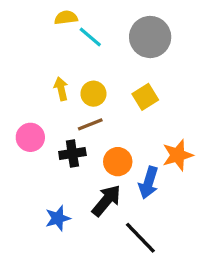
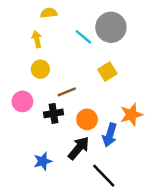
cyan line: (90, 37) -> (83, 37), moved
yellow arrow: (61, 89) -> (37, 39), moved
yellow circle: (93, 94) -> (40, 69), moved

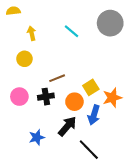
yellow semicircle: (49, 13) -> (13, 11), moved
gray circle: (111, 27) -> (110, 23), moved
yellow circle: (40, 69) -> (24, 59), moved
yellow square: (107, 72) -> (91, 87), moved
pink circle: (22, 101) -> (19, 97), moved

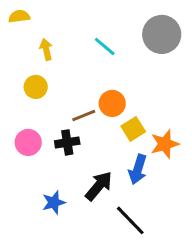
orange circle: (74, 102) -> (112, 103), moved

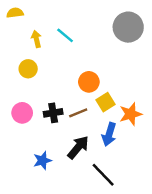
cyan line: (105, 46) -> (65, 35), moved
brown line: (84, 115) -> (78, 113), moved

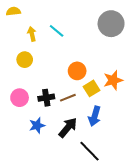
orange star: (131, 114) -> (113, 80), moved
blue star: (42, 160) -> (37, 125), moved

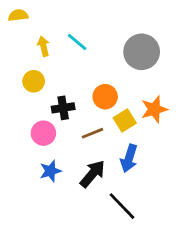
gray circle: (111, 24) -> (142, 52), moved
pink circle: (20, 98) -> (43, 133), moved
black cross: (46, 98) -> (63, 108), moved

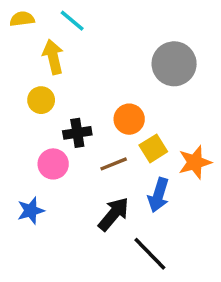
cyan line: (77, 42) -> (72, 21), moved
yellow arrow: (43, 46) -> (53, 57), size x1.4
orange star: (154, 109) -> (195, 162), moved
blue star: (50, 171) -> (31, 211), moved

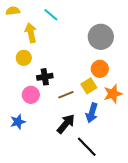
cyan line: (72, 21) -> (51, 15), moved
orange circle: (129, 119) -> (100, 69), moved

